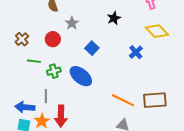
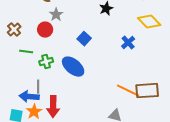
gray star: (72, 23) -> (56, 15), moved
orange line: (123, 100) -> (128, 91), moved
blue arrow: (25, 107) -> (29, 97), moved

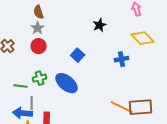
gray star: (56, 15) -> (38, 28), moved
blue cross: (128, 43) -> (122, 59), turned 32
green line: (26, 52) -> (21, 86), moved

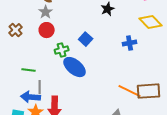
green cross: (40, 78) -> (62, 50), moved

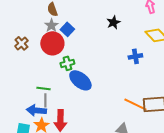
red circle: (47, 30) -> (52, 43), size x1.5
blue square: (86, 39) -> (67, 29), moved
green line: (29, 70) -> (43, 88), moved

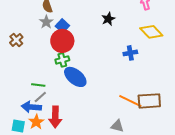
red circle: (52, 43) -> (62, 41), moved
gray line: (45, 100) -> (40, 97), turned 48

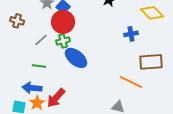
brown cross: (16, 40) -> (17, 21), turned -32
gray line: (40, 97) -> (41, 40), moved
brown rectangle: (149, 101) -> (151, 62), moved
red arrow: (55, 117) -> (56, 98), turned 40

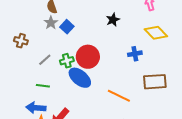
red circle: (63, 22) -> (88, 57), moved
orange line: (131, 82) -> (119, 96), moved

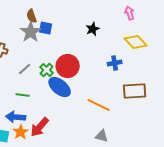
gray star: (51, 23) -> (31, 32), size x1.5
blue square: (67, 27) -> (46, 28), moved, turned -32
green cross: (67, 61) -> (47, 70), turned -32

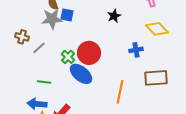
gray star: (31, 32) -> (52, 19), turned 30
gray line: (25, 69) -> (39, 48), moved
orange line: (99, 105) -> (120, 92), turned 75

